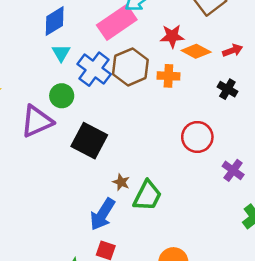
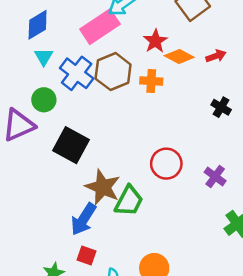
red star: (172, 36) -> (155, 41), turned -30
black cross: (227, 89) -> (221, 107), moved
red circle: (197, 137) -> (166, 164), moved
brown star: (121, 182) -> (103, 187), size x2.0

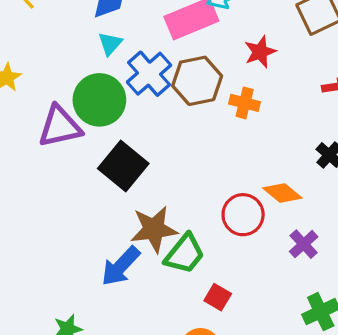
orange diamond: (179, 57) -> (282, 193), moved
green circle: (44, 100) -> (99, 100), size x1.6
brown star: (103, 187) -> (154, 229), turned 30
red square: (86, 255) -> (218, 297), moved

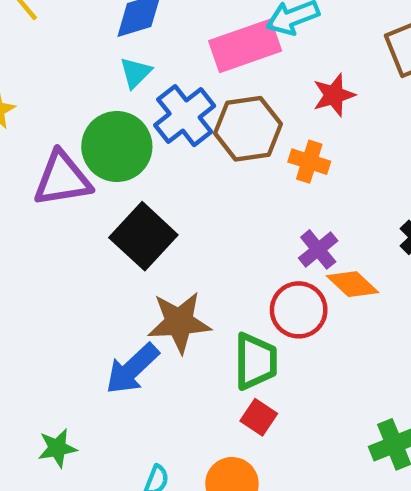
purple cross: (304, 244) -> (318, 249), moved
green trapezoid: (185, 254) -> (256, 361), moved, turned -42

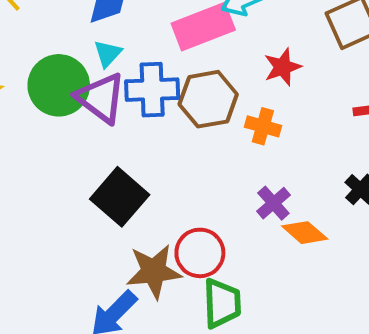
blue cross: (185, 116) -> (152, 90), turned 38
green circle: (117, 147) -> (59, 85), moved
purple triangle: (62, 179) -> (101, 98), moved, turned 48
red circle: (299, 310) -> (200, 253), moved

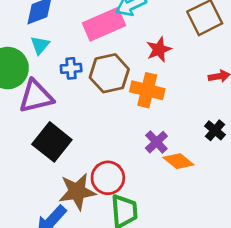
blue cross: (152, 90) -> (71, 68), size x0.6
purple triangle: (101, 98) -> (36, 97), moved, turned -48
orange cross: (263, 126) -> (147, 90), size x1.4

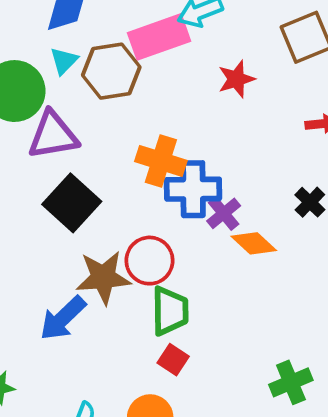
blue cross: (71, 68) -> (193, 189), moved, size x1.8
brown hexagon: (109, 73) -> (111, 71), moved
orange cross: (147, 90) -> (161, 161), moved

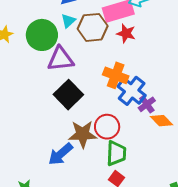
red star: (236, 79) -> (126, 33), moved, turned 30
blue cross: (193, 189) -> (132, 91), turned 36

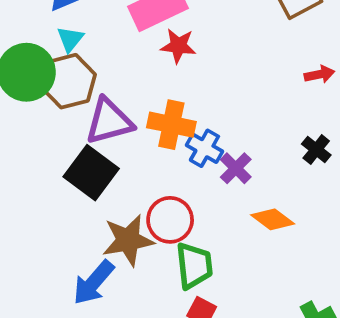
brown hexagon: (93, 27) -> (69, 81), moved
purple triangle: (61, 59) -> (109, 121), moved
blue cross: (132, 91) -> (204, 148), size x0.7
orange diamond: (162, 121) -> (273, 219), moved

